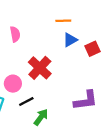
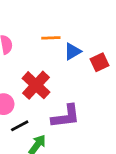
orange line: (63, 21) -> (51, 38), moved
purple L-shape: (86, 100) -> (66, 116), moved

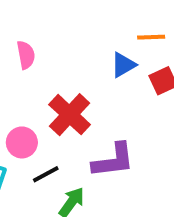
orange line: (51, 38) -> (151, 37), moved

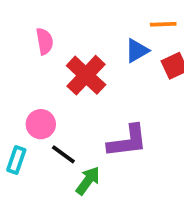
red cross: (70, 115) -> (86, 75), moved
black line: (46, 174) -> (63, 154), turned 64

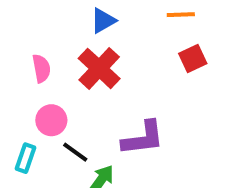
pink semicircle: (45, 41) -> (41, 68), moved
blue triangle: (137, 51) -> (103, 21), moved

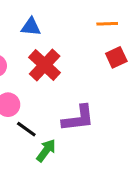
blue triangle: (103, 21) -> (31, 27), moved, turned 35

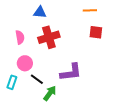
red square: (116, 57) -> (96, 32), turned 32
red cross: (45, 65) -> (49, 37), turned 30

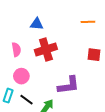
red square: (96, 32) -> (94, 55), moved
black line: (37, 79) -> (27, 100), moved

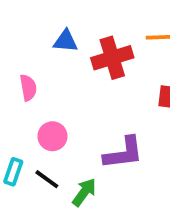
red cross: (46, 49) -> (112, 58), moved
pink circle: (21, 76) -> (52, 136), moved

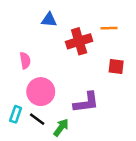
blue triangle: (66, 41) -> (49, 20), moved
pink circle: (52, 136) -> (41, 92), size x1.5

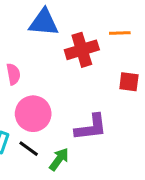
blue triangle: (49, 20) -> (44, 22), size x1.5

